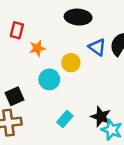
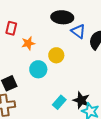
blue triangle: (97, 47) -> (78, 31), moved
cyan rectangle: (65, 119) -> (59, 102), moved

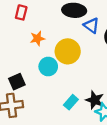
red rectangle: (11, 28) -> (21, 12), moved
yellow circle: (56, 55) -> (68, 51), size x1.5

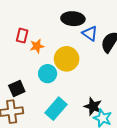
red rectangle: (21, 12) -> (22, 36), moved
cyan rectangle: (71, 102) -> (56, 109), moved, size x1.5

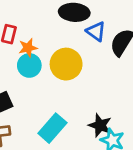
cyan circle: (48, 74) -> (29, 65), moved

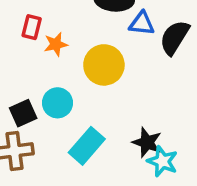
blue triangle: (96, 31) -> (142, 24), turned -30
cyan circle: (29, 65) -> (57, 103), moved

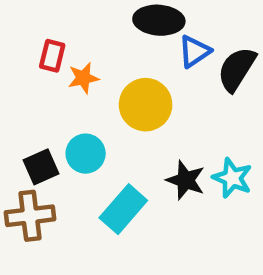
blue triangle: (142, 24) -> (194, 51), turned -40
black star: (147, 142) -> (186, 180), moved
cyan star: (162, 161) -> (232, 178), moved

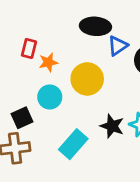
cyan circle: (86, 154) -> (50, 97), moved

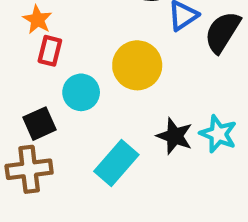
red rectangle: (29, 48) -> (50, 51), moved
orange star: (48, 62) -> (37, 20), moved, turned -30

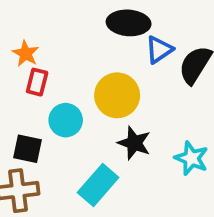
black square: (39, 124) -> (28, 149), turned 36
black star: (175, 136) -> (134, 143), moved

